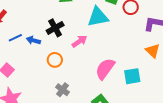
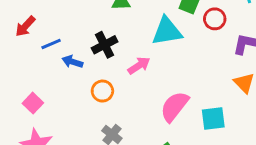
blue line: (15, 38) -> (51, 44), moved

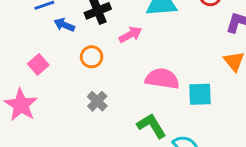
pink square: (33, 103) -> (38, 64), moved
pink semicircle: (174, 106) -> (162, 79), turned 56

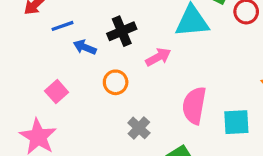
pink semicircle: (162, 79) -> (194, 105), turned -88
gray cross: (97, 101) -> (139, 128), moved

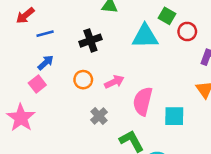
blue arrow: (85, 47) -> (46, 63), moved, turned 112
pink arrow: (158, 57) -> (114, 82), moved

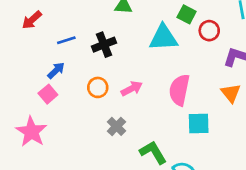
blue line: (45, 34) -> (66, 40), moved
pink semicircle: (143, 101) -> (179, 90), moved

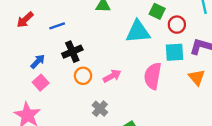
blue line: (66, 40) -> (57, 26), moved
black cross: (104, 45) -> (72, 52), moved
blue arrow: (56, 70) -> (38, 61), moved
cyan square: (199, 124) -> (174, 52), moved

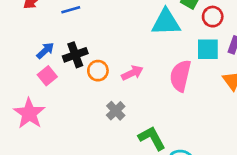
black cross: (72, 52) -> (75, 55), moved

